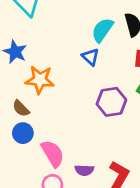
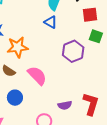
blue circle: (23, 133) -> (15, 98), moved
pink semicircle: (53, 154) -> (37, 76), moved

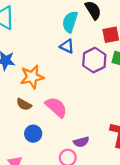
purple hexagon: (73, 51) -> (94, 60), moved
purple semicircle: (65, 105) -> (81, 142), moved

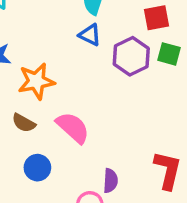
purple semicircle: (81, 142) -> (110, 181), turned -72

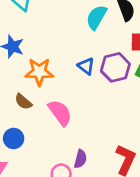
blue triangle: (90, 35) -> (86, 66), moved
blue circle: (37, 168) -> (14, 138), moved

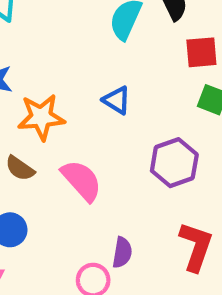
purple hexagon: (115, 67) -> (174, 163), moved

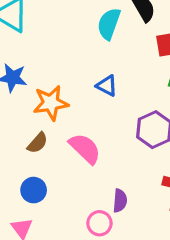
brown semicircle: (20, 168) -> (38, 143), turned -80

